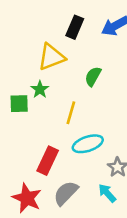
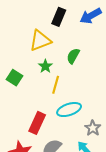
green star: (40, 89) -> (45, 66), moved
green square: (19, 104) -> (14, 78), turned 35

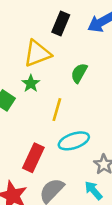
green star: (45, 66) -> (31, 83), moved

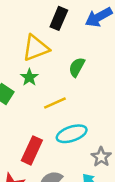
yellow line: (57, 110) -> (55, 103), turned 50

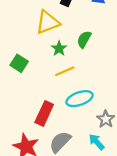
green star: (29, 77) -> (59, 48), moved

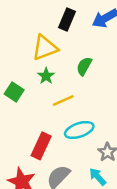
green star: (59, 48) -> (46, 76), moved

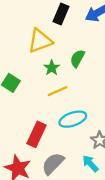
green star: (46, 76) -> (52, 68), moved

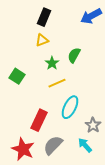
black rectangle: (61, 14) -> (44, 17), moved
yellow triangle: (40, 41) -> (42, 40), size x0.6
cyan ellipse: (73, 119) -> (70, 107), turned -45

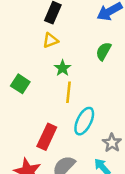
green semicircle: (74, 55) -> (103, 51), moved
yellow line: (57, 83) -> (69, 92), turned -60

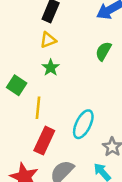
green star: (63, 68) -> (51, 68), moved
yellow line: (69, 92) -> (38, 108), moved

